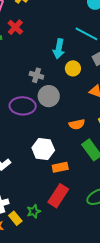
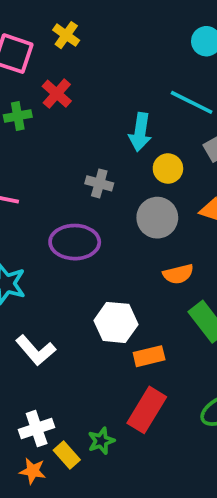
gray circle: (49, 96) -> (157, 218), moved

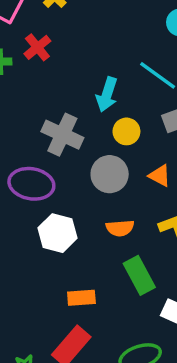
gray cross: (99, 183) -> (62, 135), size x1.6
white hexagon: (116, 322) -> (58, 233), moved

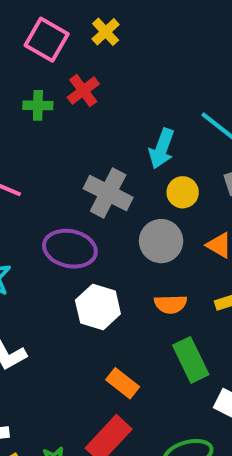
orange rectangle: (81, 298) -> (123, 383), turned 40

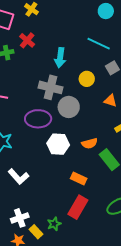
cyan arrow: (162, 149) -> (60, 58), moved
gray circle: (161, 241) -> (69, 107), moved
orange semicircle: (171, 304) -> (90, 143), moved

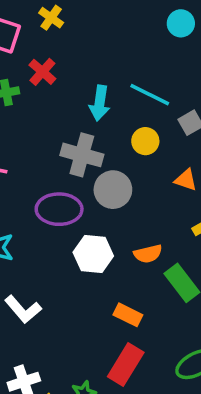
cyan line: (99, 44) -> (150, 95), moved

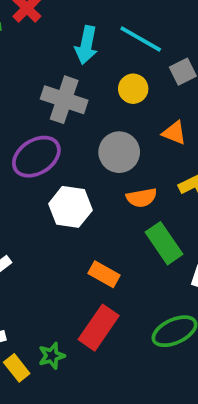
gray circle: (113, 190) -> (119, 152), moved
purple ellipse: (59, 209) -> (36, 157), turned -36
orange semicircle: (148, 254) -> (142, 198), moved

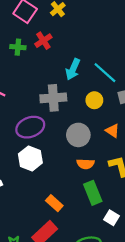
gray cross: (64, 100) -> (53, 98), turned -35
white hexagon: (70, 207) -> (30, 158), moved

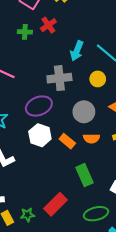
green rectangle: (93, 193) -> (85, 175), moved
orange rectangle: (54, 203) -> (67, 141), moved

